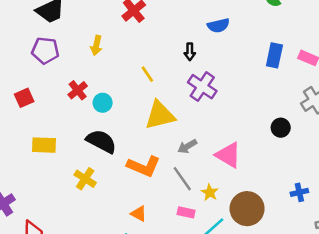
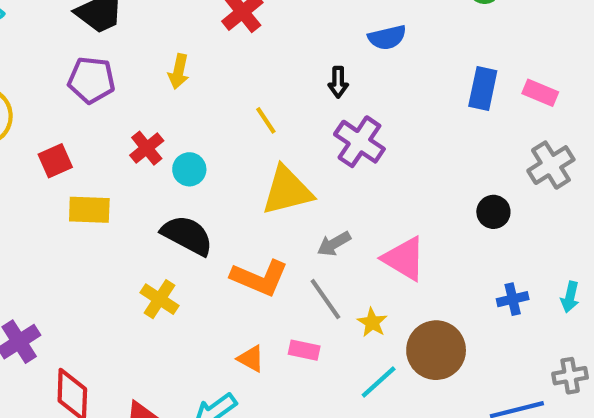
yellow rectangle: (44, 145) -> (89, 210), moved
blue cross: (299, 192) -> (513, 299), moved
pink rectangle: (186, 212) -> (304, 350), moved

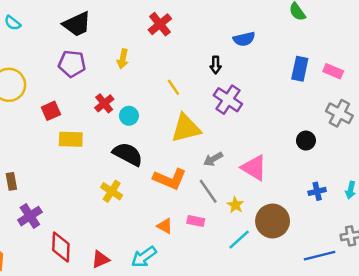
gray cross: (551, 165) -> (339, 113), turned -30

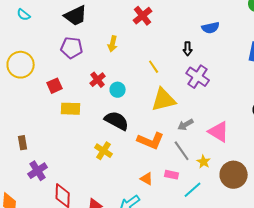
cyan line: (239, 240) -> (193, 190), moved

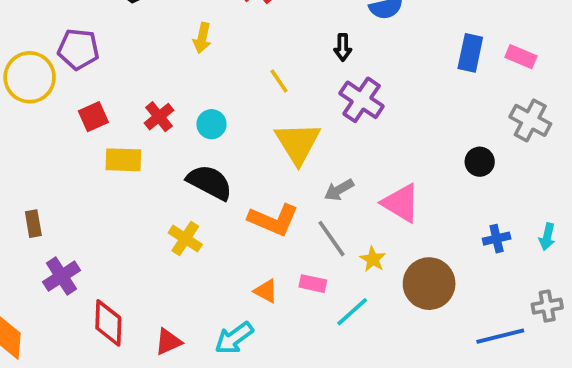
purple pentagon: (72, 48) -> (78, 49), moved
red cross: (98, 80) -> (159, 117), moved
yellow triangle: (164, 100) -> (298, 143), turned -48

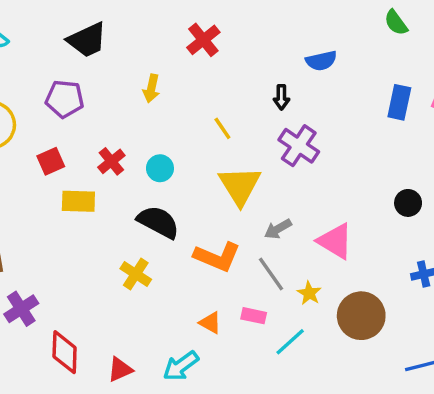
purple pentagon: (78, 49) -> (65, 99), moved

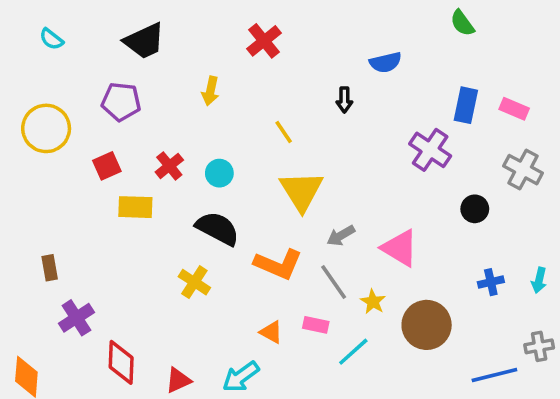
purple cross: (299, 146) -> (430, 150), moved

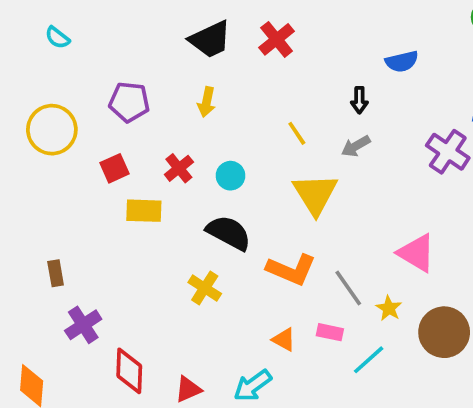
black trapezoid: (144, 41) -> (210, 39), moved
yellow arrow: (210, 91) -> (207, 102), moved
gray arrow: (341, 236) -> (356, 146), moved

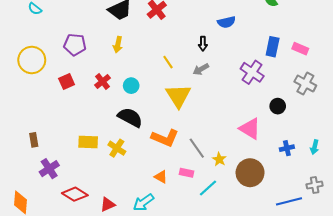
yellow rectangle: (144, 211) -> (88, 142), moved
pink triangle: (416, 253) -> (250, 129), moved
red diamond: (129, 371) -> (75, 194), turned -60

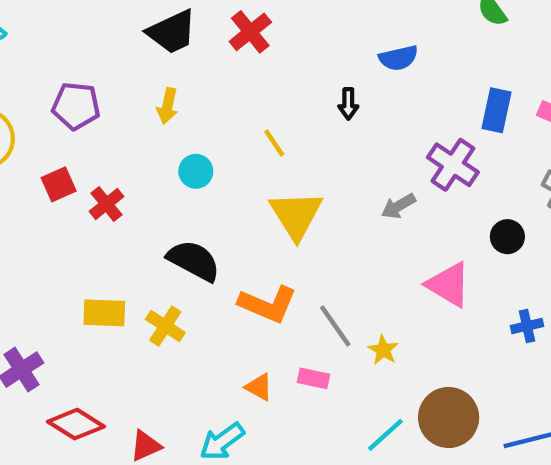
gray arrow: (201, 69) -> (398, 206), moved
red cross: (102, 82) -> (106, 204), moved
cyan circle: (131, 86) -> (196, 171), moved
brown circle: (250, 173) -> (449, 418), moved
cyan line: (208, 188) -> (385, 435), moved

